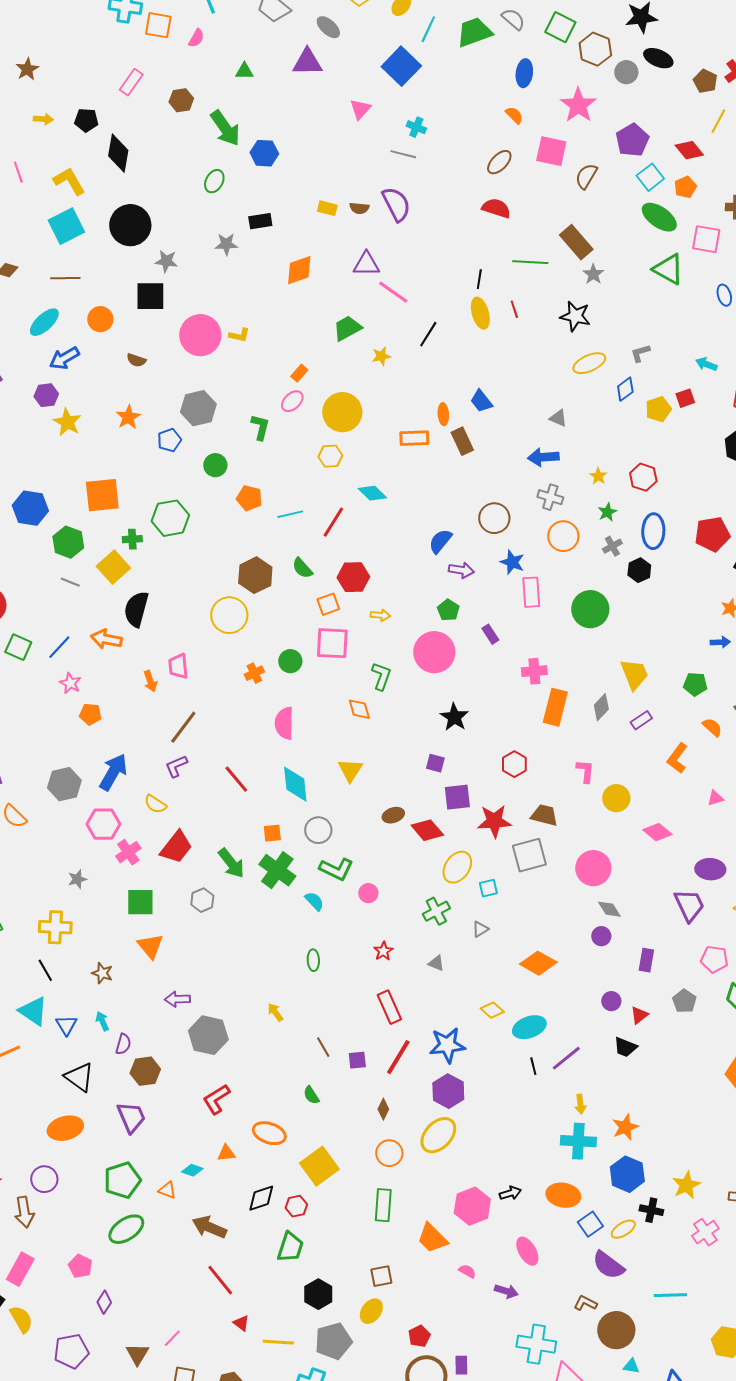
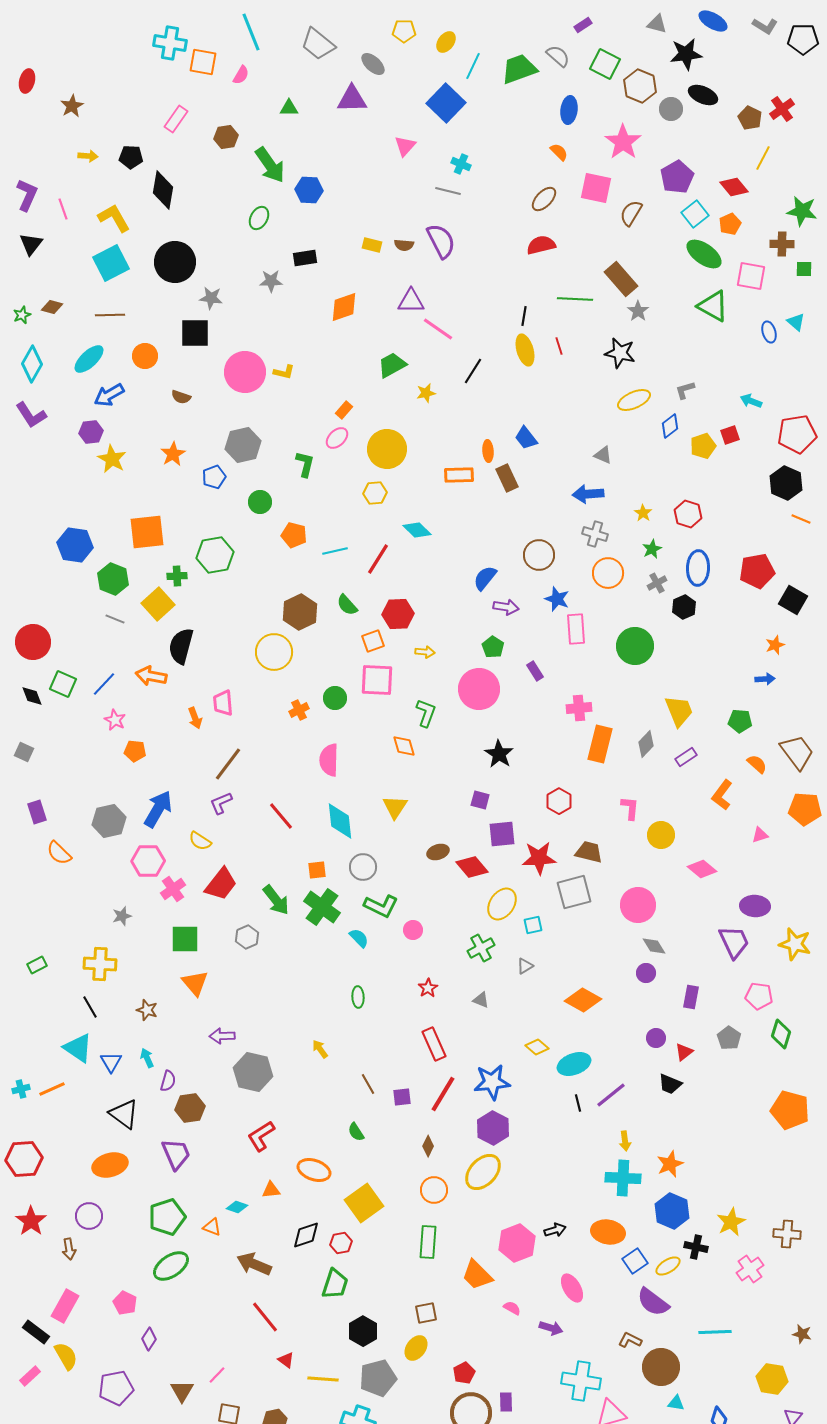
red semicircle: (496, 208) -> (541, 245), turned -32
brown arrow: (24, 1212) -> (69, 1249), size x0.7

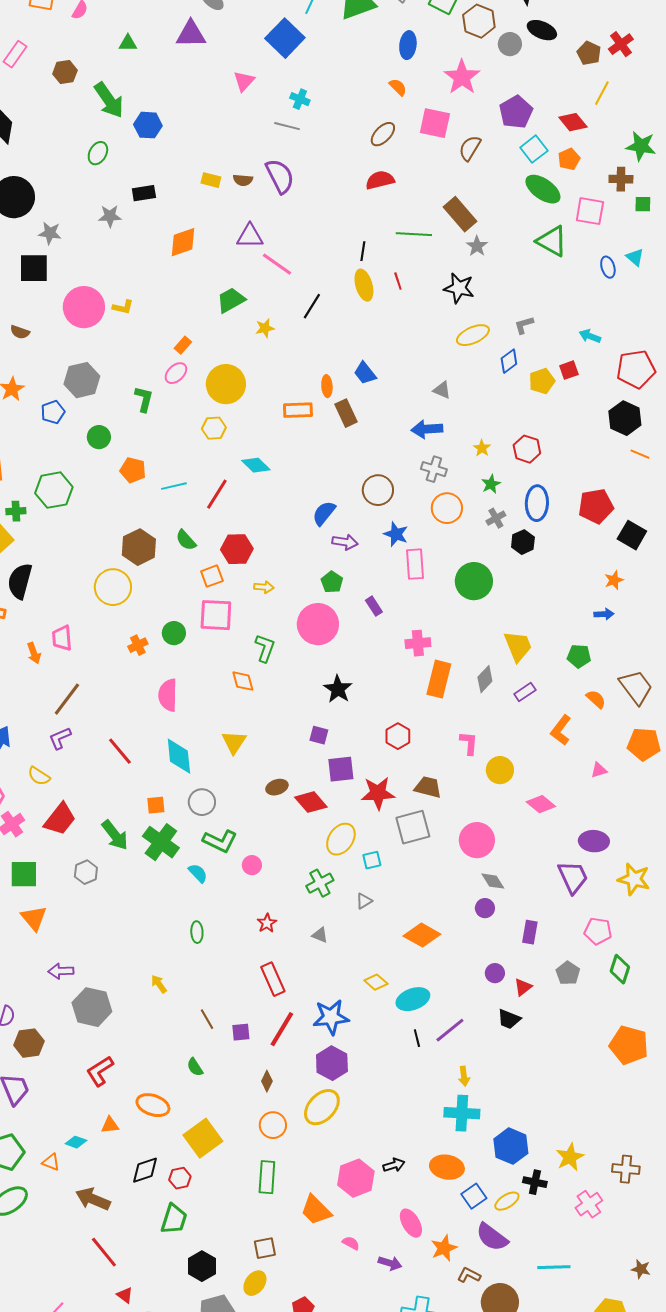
orange star: (670, 1164) -> (444, 1248), moved

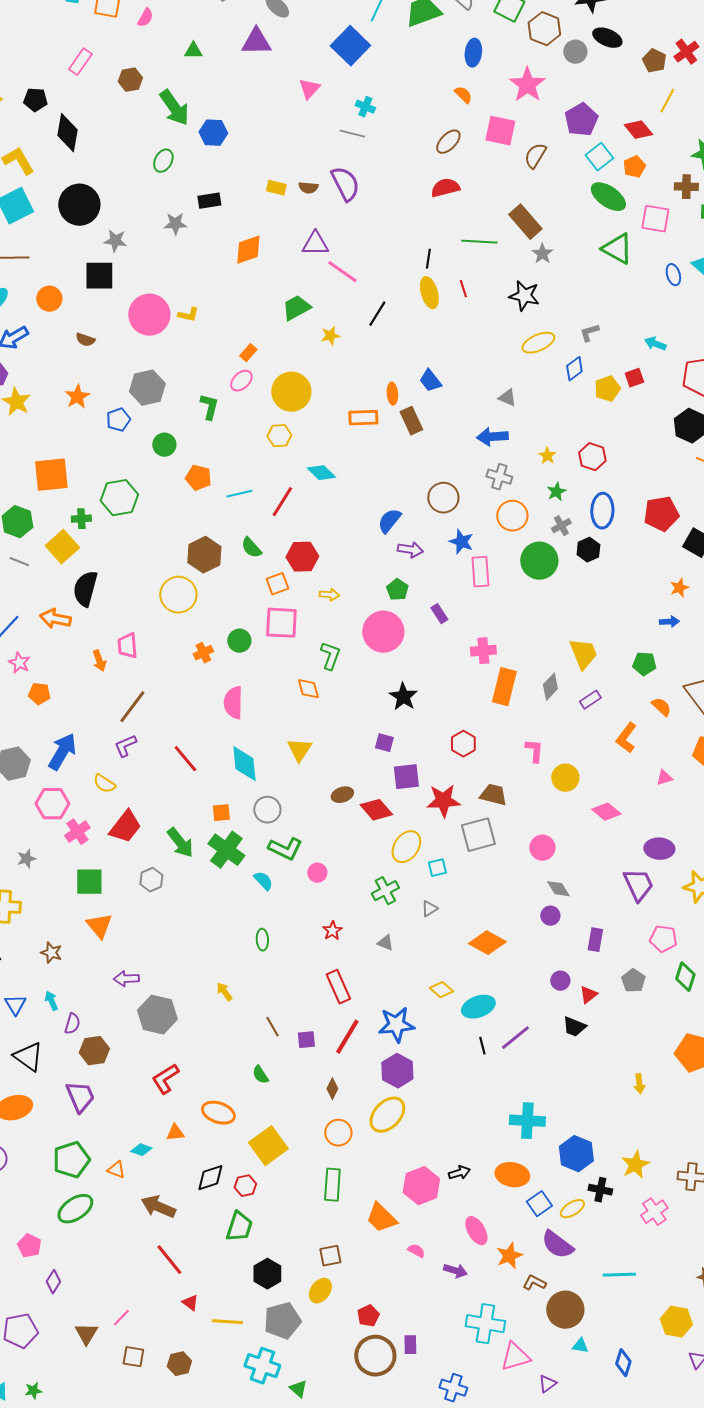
green circle: (474, 581) -> (539, 561), moved
pink circle: (477, 840) -> (542, 848), size x0.7
yellow arrow: (464, 1076) -> (639, 1084), moved

